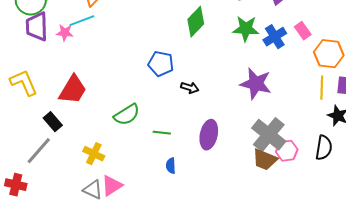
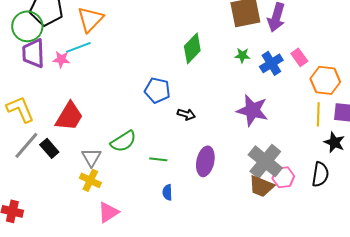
green star: (246, 29) -> (242, 55), size x0.6
gray line: (39, 151) -> (26, 145), moved
gray triangle: (93, 190) -> (91, 157), moved, turned 35

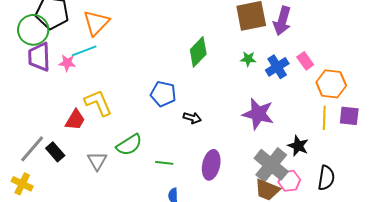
yellow L-shape: (20, 109) -> (98, 103), moved
red trapezoid: (69, 116) -> (75, 120), size x0.7
black star: (334, 142) -> (298, 146), moved
yellow cross: (90, 180) -> (22, 184), moved

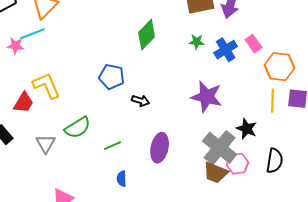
green line: (164, 163) -> (113, 146), turned -30

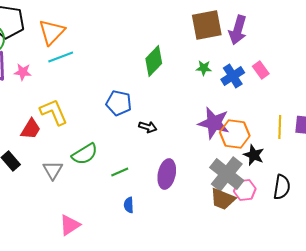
cyan line: (33, 34) -> (61, 57), moved
orange hexagon: (280, 67) -> (235, 134), moved

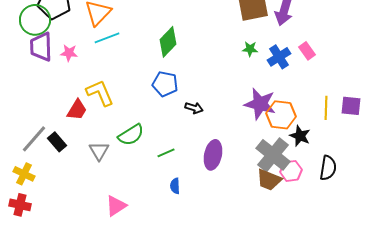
green diamond: (154, 61) -> (168, 42), moved

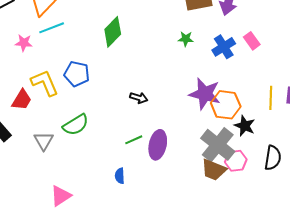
green star: (250, 49) -> (186, 39), moved
pink star: (69, 53) -> (24, 43), moved
blue pentagon: (165, 84) -> (77, 74), moved
green line: (166, 153) -> (134, 140), moved

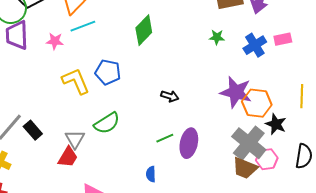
pink rectangle: (252, 41) -> (283, 39), turned -66
red trapezoid: (22, 100) -> (68, 157), moved

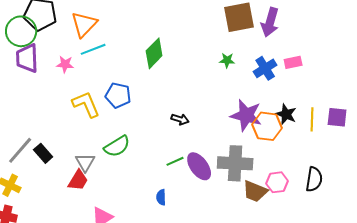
black star: (276, 124) -> (286, 114), moved
purple ellipse: (189, 143) -> (199, 166), turned -48
gray cross: (249, 143) -> (235, 163), moved, turned -36

